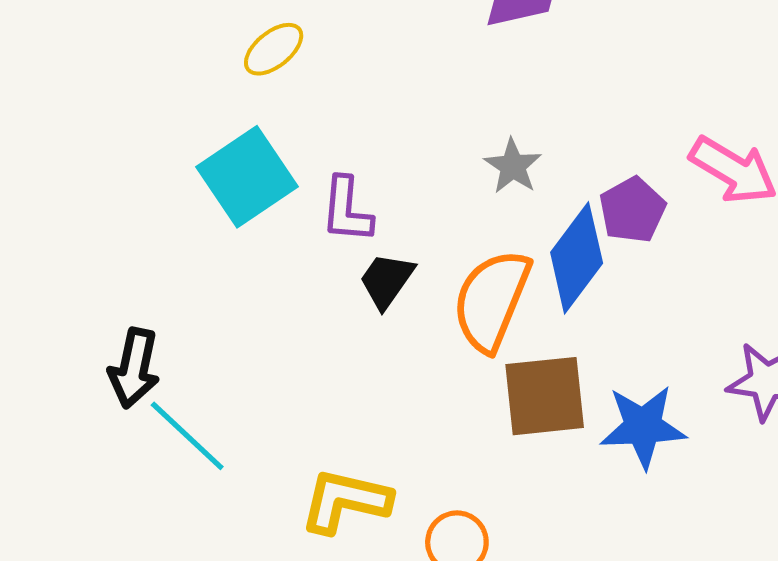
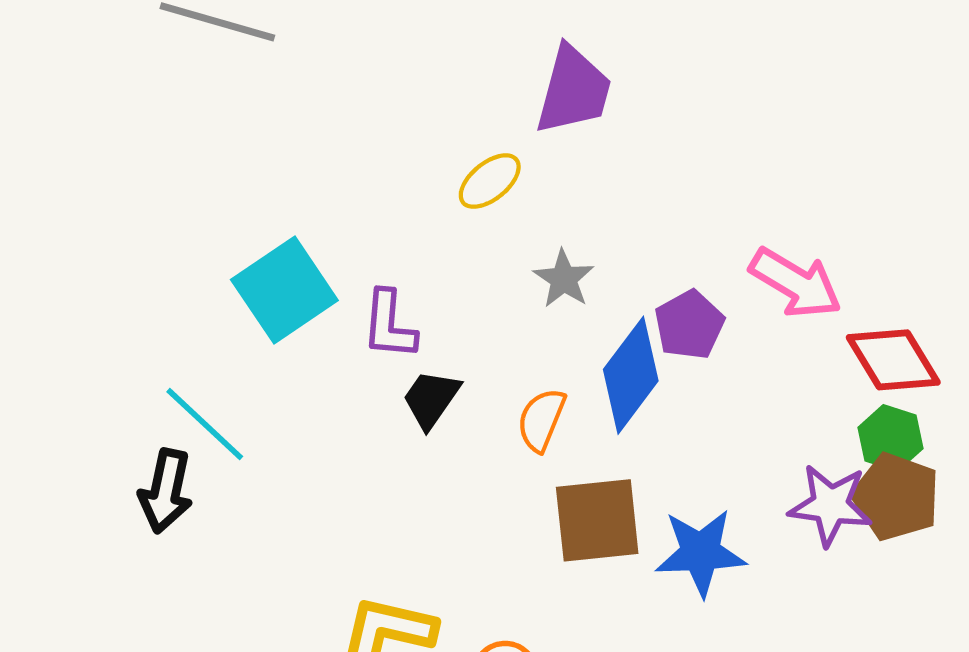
yellow ellipse: (274, 49) -> (490, 181), moved
orange semicircle: (492, 300) -> (541, 420), size x0.6
cyan line: (187, 436) -> (205, 424), moved

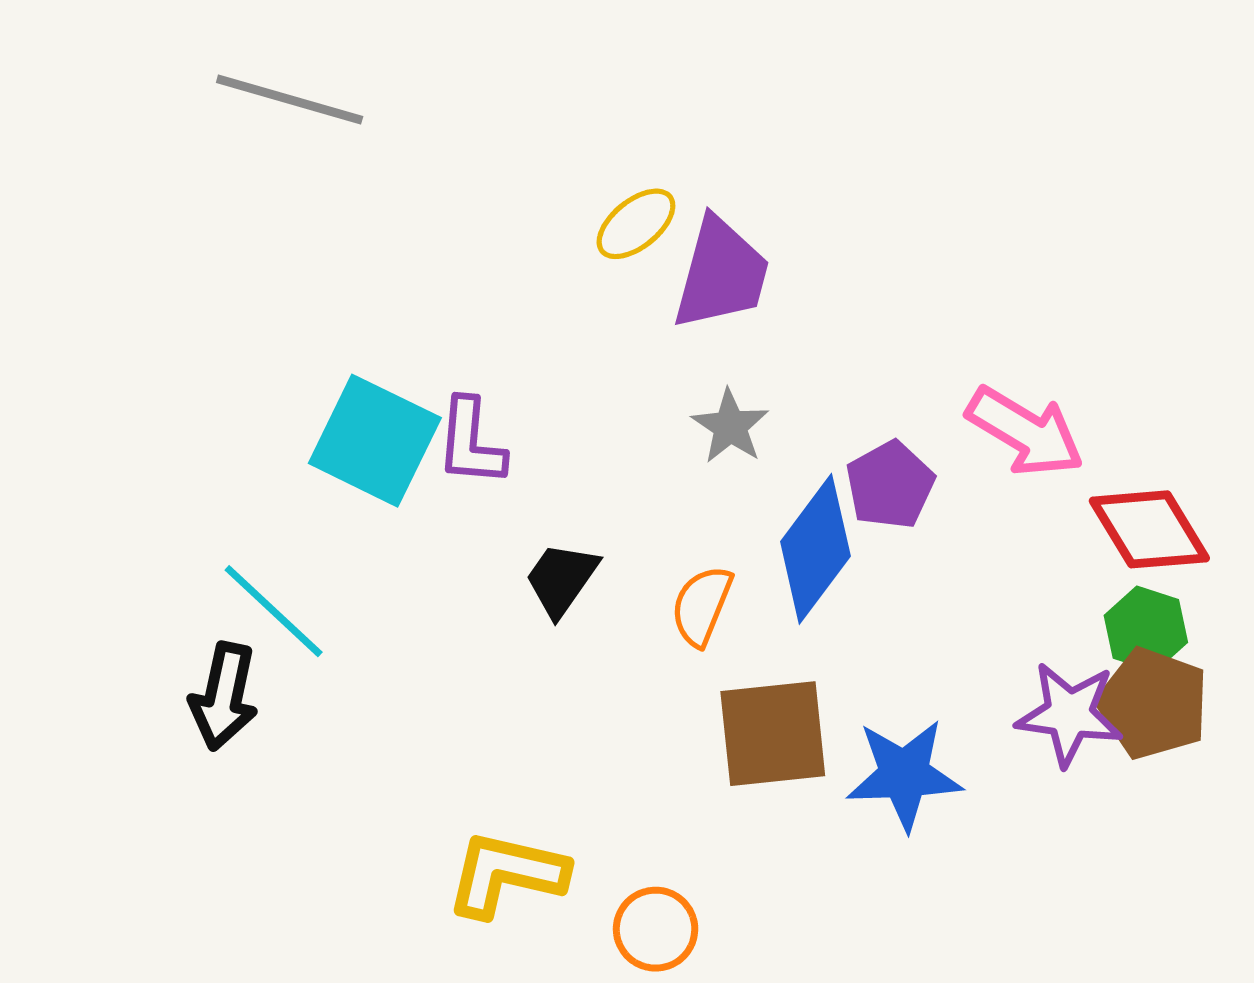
purple trapezoid: (573, 90) -> (721, 274), moved
yellow ellipse: (490, 181) -> (636, 224), moved
cyan square: (284, 290) -> (375, 441), turned -30
purple L-shape: (389, 325) -> (471, 442), moved

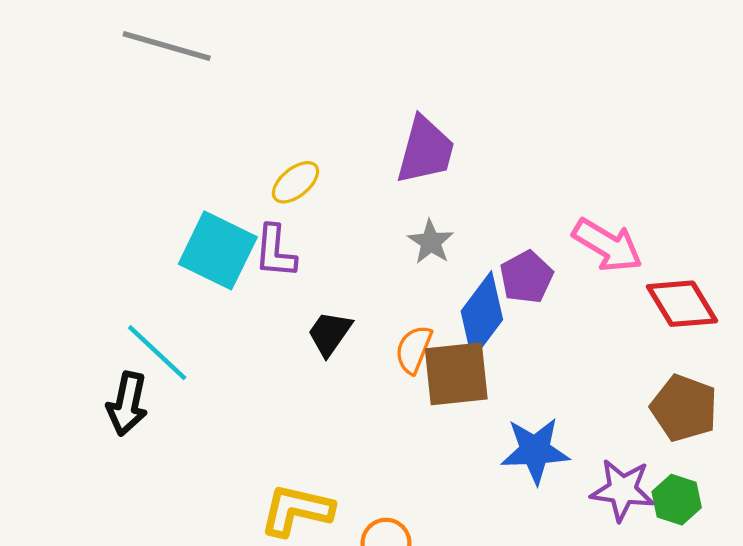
yellow ellipse: (636, 224) -> (295, 182), moved
green hexagon: (1146, 629) -> (677, 500), moved
purple star: (1069, 714) -> (622, 490), moved
brown square: (773, 734) -> (456, 374), moved

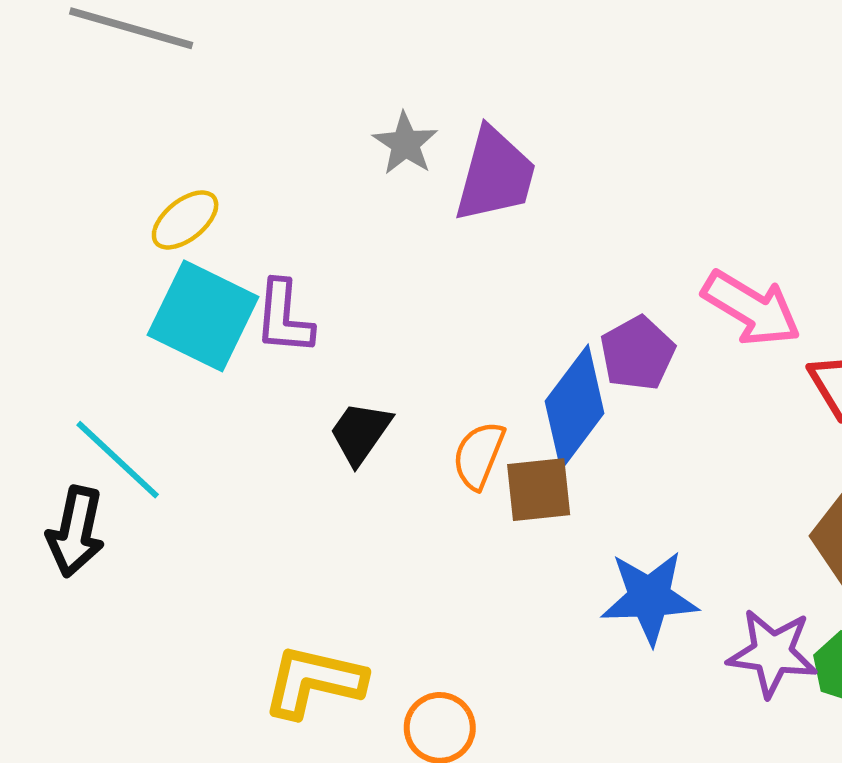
yellow ellipse: (295, 182) -> (185, 220), moved
gray star: (431, 242) -> (405, 144), moved
brown square: (456, 374) -> (539, 490), size x0.7

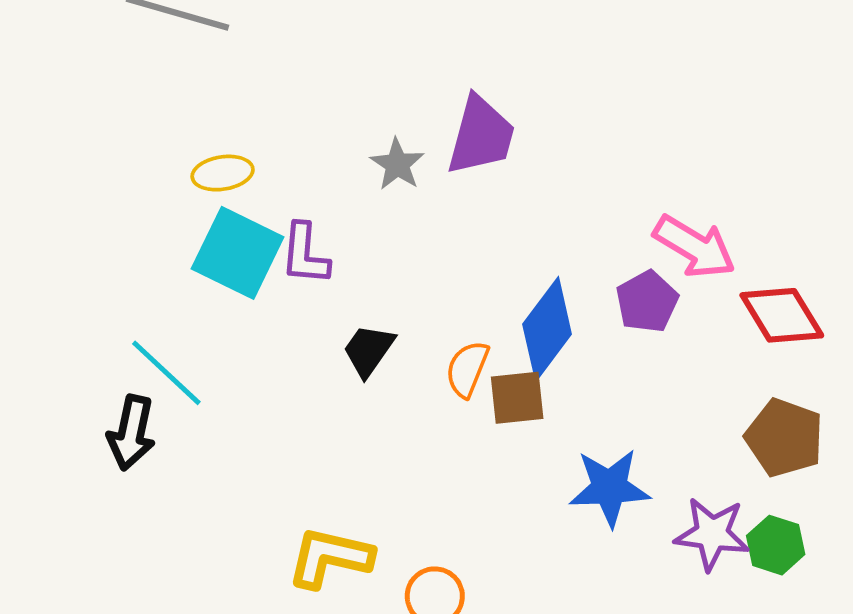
gray star: (405, 144) -> (397, 164), moved
yellow ellipse: (185, 220) -> (223, 173), turned 30
purple pentagon: (637, 353) -> (647, 302), moved

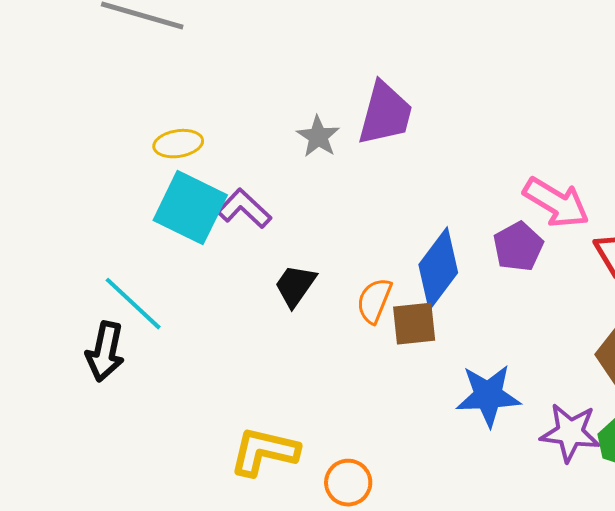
purple L-shape: (305, 254) -> (244, 209), turned 128

